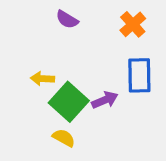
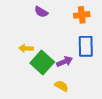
orange cross: (133, 24) -> (82, 15), turned 35
yellow semicircle: (64, 138) -> (61, 86), moved

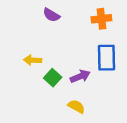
green square: (42, 63) -> (53, 78), size x0.6

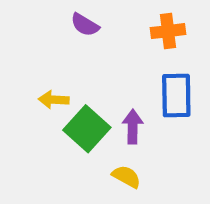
purple arrow: (80, 76) -> (133, 127), turned -66
green square: (53, 78) -> (87, 129), size x1.5

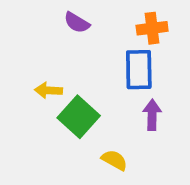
blue rectangle: (176, 95) -> (139, 70), moved
purple arrow: (133, 127) -> (152, 115), moved

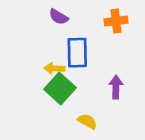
blue rectangle: (139, 70) -> (77, 53), moved
yellow arrow: (48, 90) -> (54, 68), moved

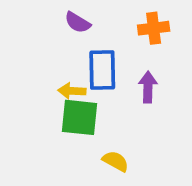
purple arrow: (116, 87) -> (148, 87), moved
green square: (60, 88) -> (79, 117), turned -36

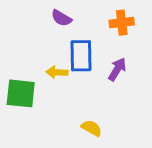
purple arrow: (148, 87) -> (117, 69), turned 30
green square: (79, 117) -> (21, 93), moved

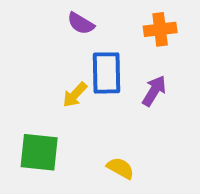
yellow arrow: (57, 72) -> (75, 95), turned -50
green square: (21, 93) -> (39, 152), moved

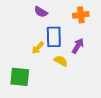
yellow semicircle: (120, 168) -> (61, 61), moved

